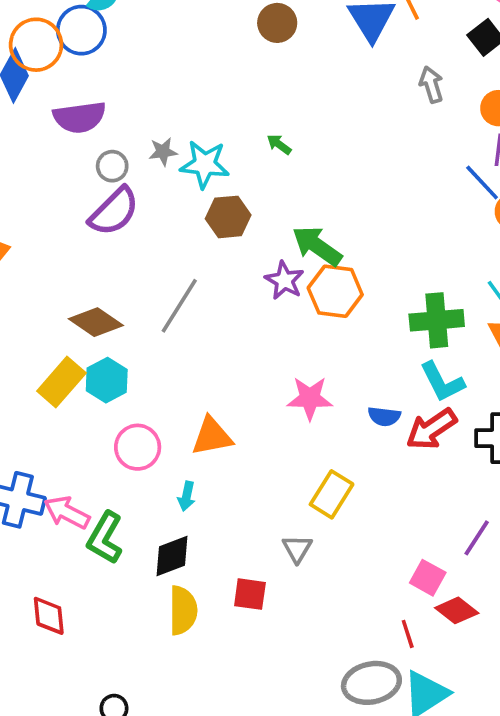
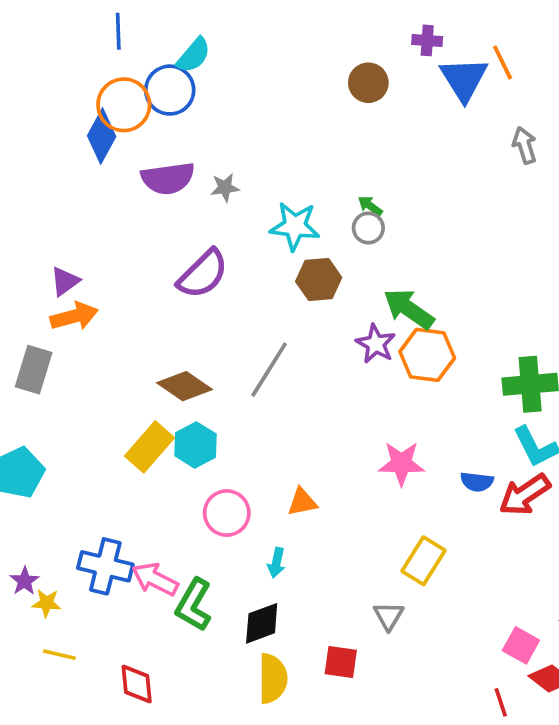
gray star: (163, 152) -> (225, 188), moved
gray circle: (112, 166) -> (368, 228), moved
orange triangle: (212, 436) -> (302, 502), size x0.7

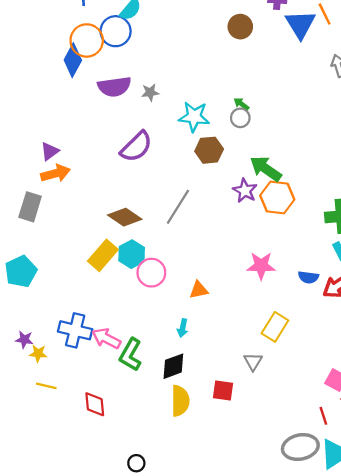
pink circle: (227, 513) -> (151, 273), moved
purple star: (24, 581) -> (24, 340), turned -30

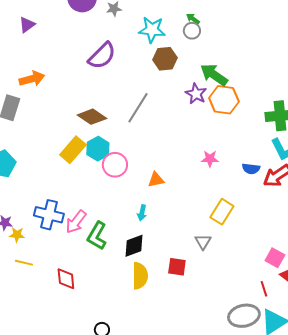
purple triangle: (50, 151) -> (27, 25), moved
pink star: (261, 266) -> (210, 159), size x0.7
pink arrow: (106, 338) -> (76, 222), turned -80

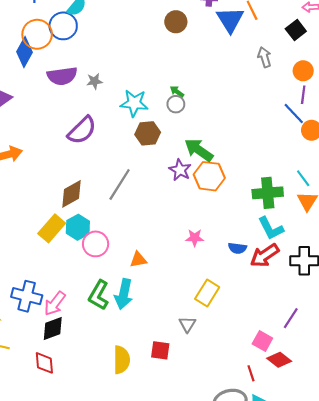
brown diamond: (92, 117) -> (72, 194), turned -64
cyan arrow: (142, 213) -> (124, 294), size x1.8
green L-shape: (97, 236) -> (99, 295), moved
black diamond: (134, 246) -> (53, 328), moved

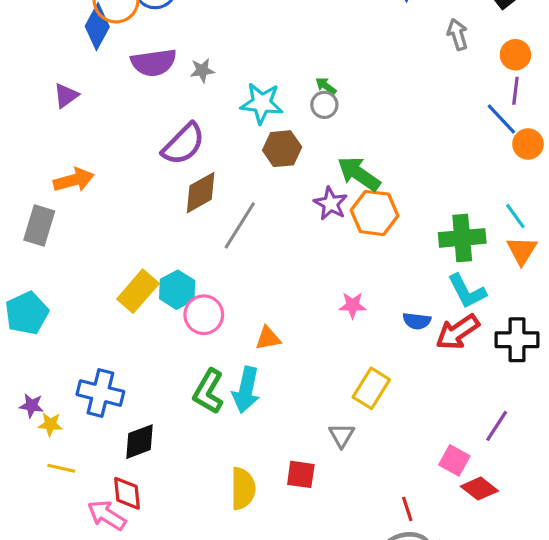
brown diamond: (72, 194) -> (201, 193), moved
pink arrow: (55, 303) -> (107, 515), moved, turned 85
red line: (251, 373) -> (407, 509), moved

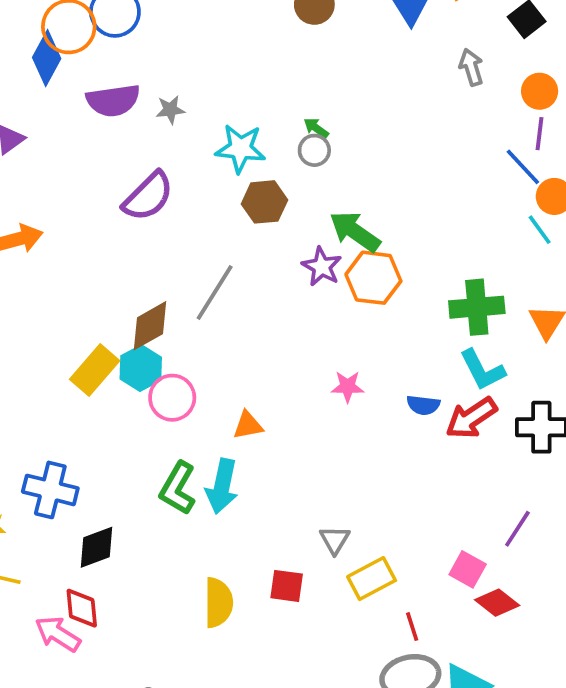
brown diamond: (201, 193) -> (150, 326), moved
cyan line: (515, 216) -> (540, 230), moved
yellow rectangle: (371, 388) -> (372, 579), moved, turned 30

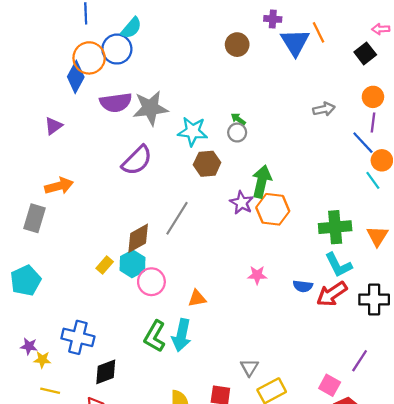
gray arrow: (471, 67) -> (324, 109), moved, turned 95
gray star: (170, 110) -> (150, 108), size x2.0
green arrow: (355, 232) -> (262, 182), turned 68
yellow rectangle: (95, 370) -> (105, 265), size x0.6

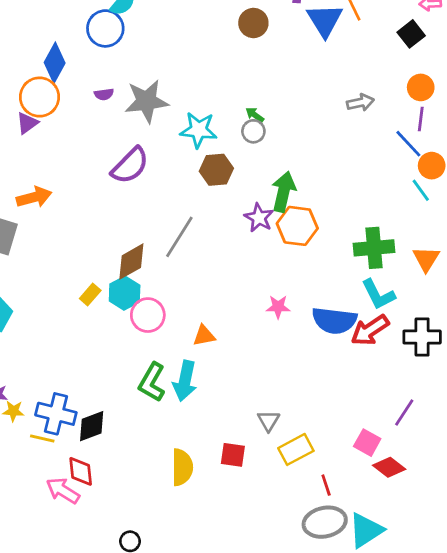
orange circle: (89, 58) -> (39, 97), moved
purple semicircle: (116, 102) -> (104, 94), size x0.5
blue semicircle: (303, 286) -> (334, 321), size x1.8
blue cross: (78, 337) -> (56, 414), moved
yellow line: (50, 391) -> (42, 438), moved

